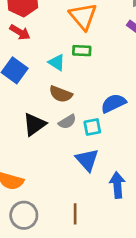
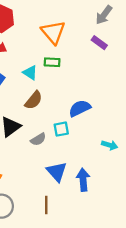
brown semicircle: (61, 94) -> (34, 100), turned -72
gray semicircle: (67, 122) -> (38, 139), moved
blue triangle: (87, 160) -> (57, 172), moved

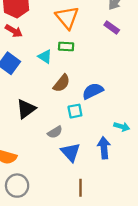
brown semicircle: (34, 100) -> (62, 83), moved
gray semicircle: (38, 139) -> (55, 132), moved
blue arrow: (83, 180) -> (104, 148), moved
brown line: (46, 205) -> (81, 188), moved

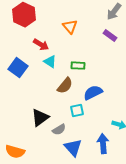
orange triangle: (67, 18) -> (70, 27), size x0.7
red arrow: (14, 31) -> (41, 45), moved
green rectangle: (66, 46) -> (78, 66), moved
black triangle: (26, 109) -> (40, 118), moved

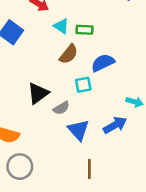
cyan triangle: (50, 62) -> (61, 26), moved
blue arrow: (103, 144) -> (115, 125), turned 66

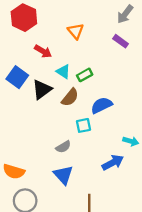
green rectangle: (84, 30) -> (85, 75), turned -32
black triangle: (38, 93) -> (42, 89), moved
blue triangle: (78, 130) -> (63, 175), moved

